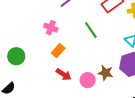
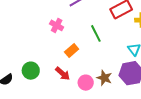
orange rectangle: (58, 51) -> (72, 51), moved
green circle: (16, 56) -> (31, 71), moved

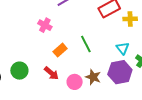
green line: (96, 33) -> (86, 44), moved

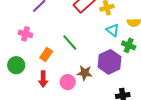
cyan triangle: (123, 48) -> (113, 30), moved
green circle: (19, 71) -> (16, 65), moved
red arrow: (51, 73) -> (43, 79), turned 63

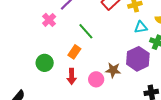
cyan triangle: (113, 30) -> (141, 27), turned -48
pink cross: (25, 34) -> (49, 20), moved, turned 32
green line: (70, 43) -> (86, 31), moved

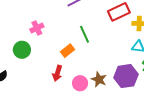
pink cross: (49, 20) -> (37, 28), moved
green circle: (45, 63) -> (22, 50), moved

